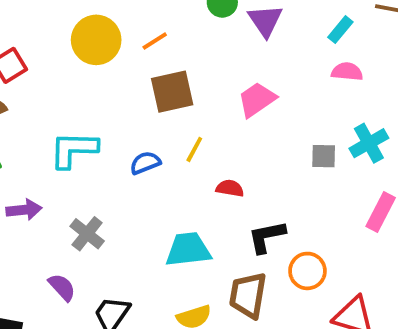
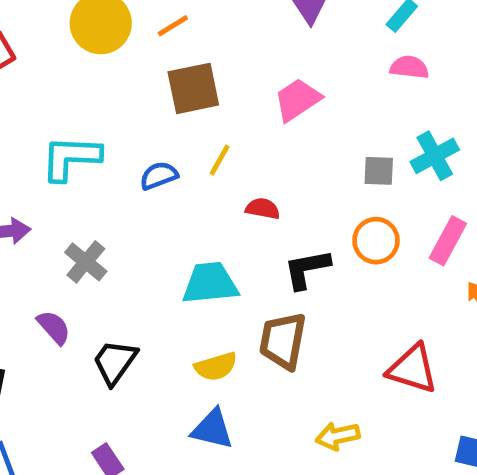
orange circle: (307, 271) -> (376, 241), moved

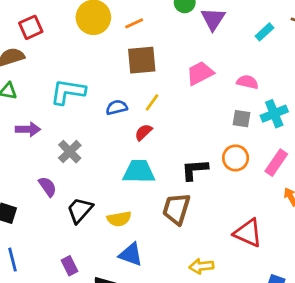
pink semicircle: (409, 67) -> (247, 82), moved
red semicircle: (263, 209) -> (143, 132), moved, turned -60
yellow semicircle: (216, 367) -> (119, 219), moved

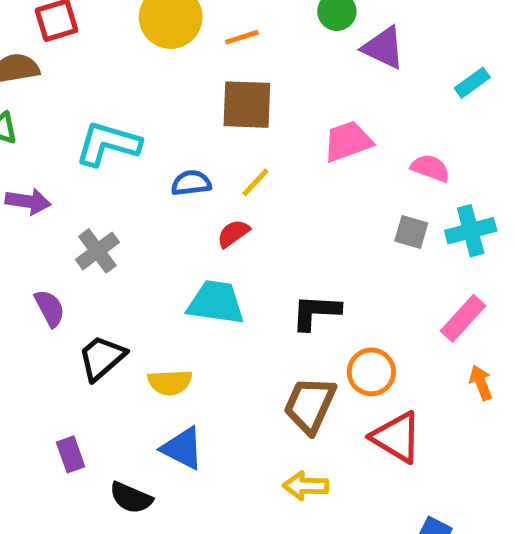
purple triangle: (213, 19) -> (383, 48), turned -45
orange circle: (236, 158) -> (371, 372), moved
brown trapezoid: (176, 209) -> (310, 405), moved

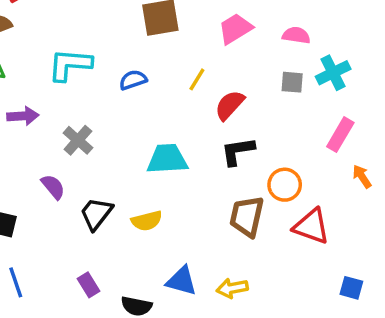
yellow line: (255, 182) -> (197, 79), moved
red semicircle: (233, 233) -> (230, 105), moved, size x1.4
blue triangle: (183, 448) -> (182, 281), moved
yellow arrow: (306, 486) -> (232, 288), moved

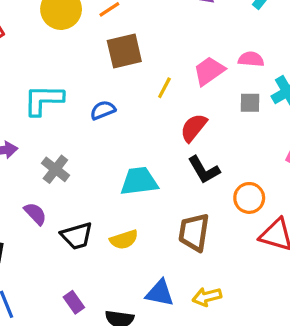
pink trapezoid: (235, 29) -> (209, 71), moved
yellow line: (197, 79) -> (164, 88), moved
black L-shape: (238, 151) -> (204, 170), turned -108
black trapezoid: (96, 214) -> (77, 236), turned -140
brown trapezoid: (247, 216) -> (194, 232), moved

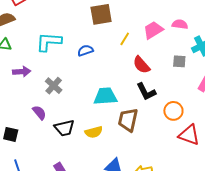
gray square: (250, 103) -> (179, 61), moved
red semicircle: (194, 128) -> (141, 65), turned -84
brown trapezoid: (194, 232) -> (128, 120), moved

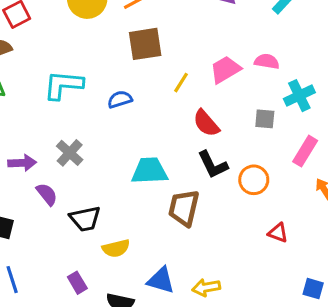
purple arrow: (22, 72) -> (22, 163), moved
orange circle: (173, 111) -> (254, 180), moved
yellow semicircle: (94, 132) -> (116, 248), moved
red triangle: (189, 135) -> (278, 233), size x0.6

